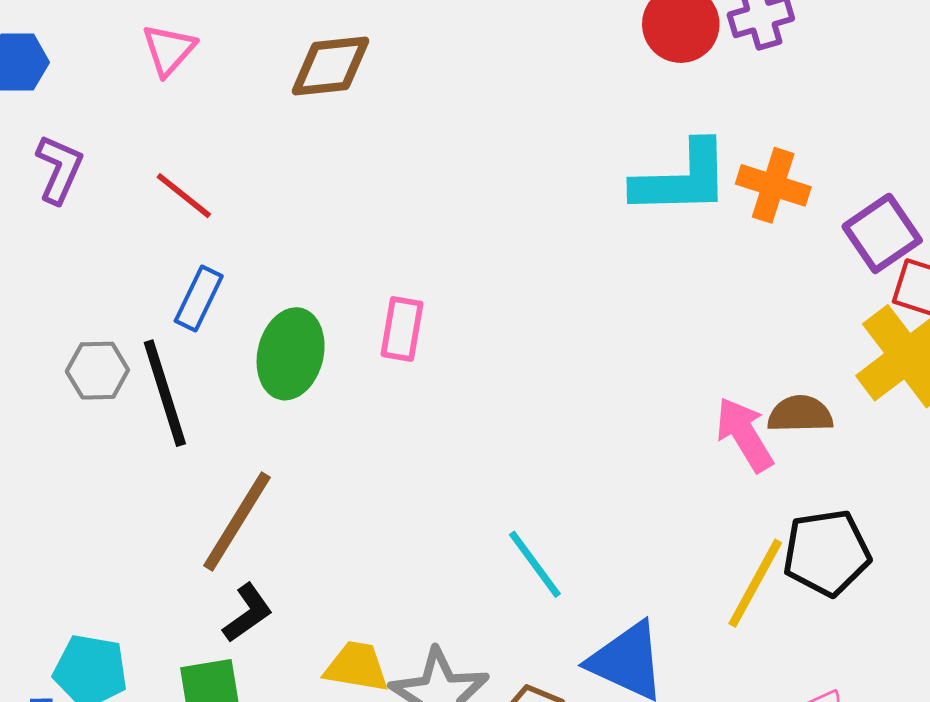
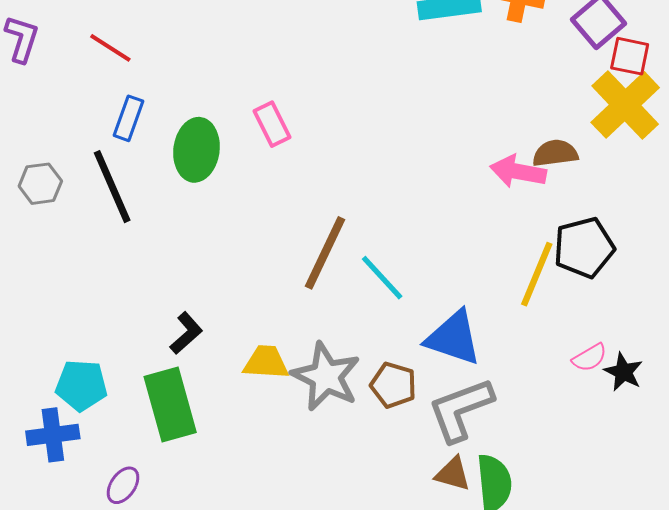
pink rectangle: (402, 329) -> (272, 124), turned -30
gray hexagon: (97, 371) -> (40, 184), moved
pink arrow: (744, 434) -> (518, 172), turned -42
brown line: (237, 521) -> (325, 253), moved

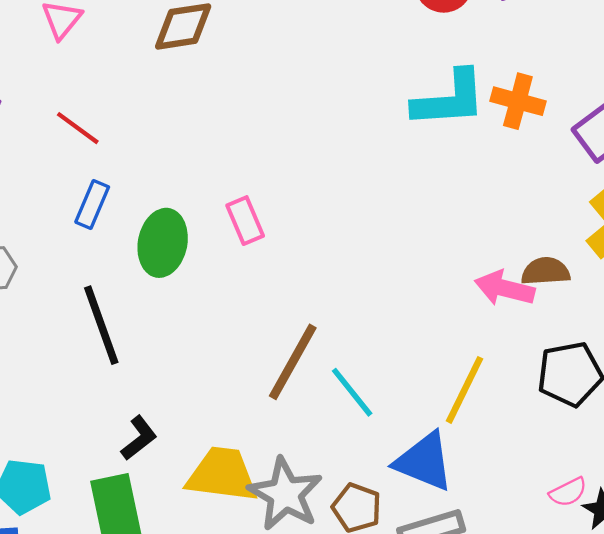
black line: (112, 187) -> (101, 325), moved
yellow line: (537, 274) -> (465, 390), moved
yellow trapezoid: (266, 362) -> (222, 475), size x1.5

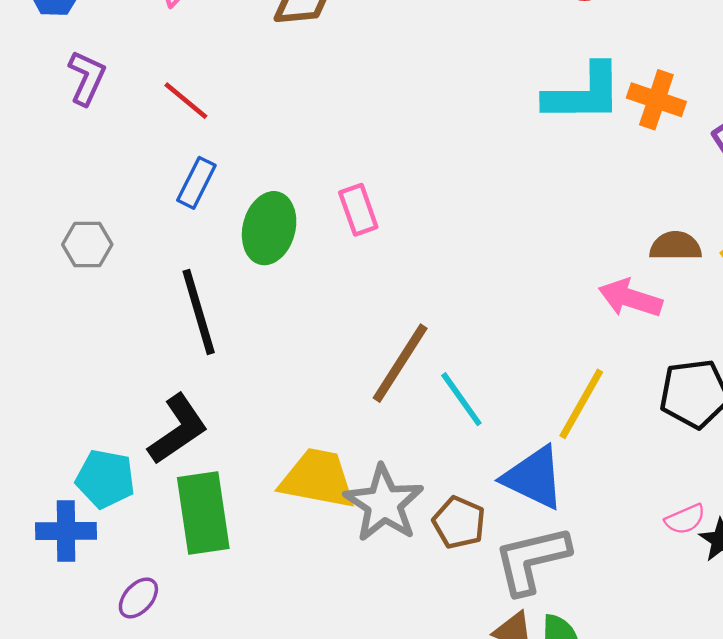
brown semicircle: (546, 271) -> (675, 246), moved
black L-shape: (139, 438) -> (178, 429), moved, size x1.5

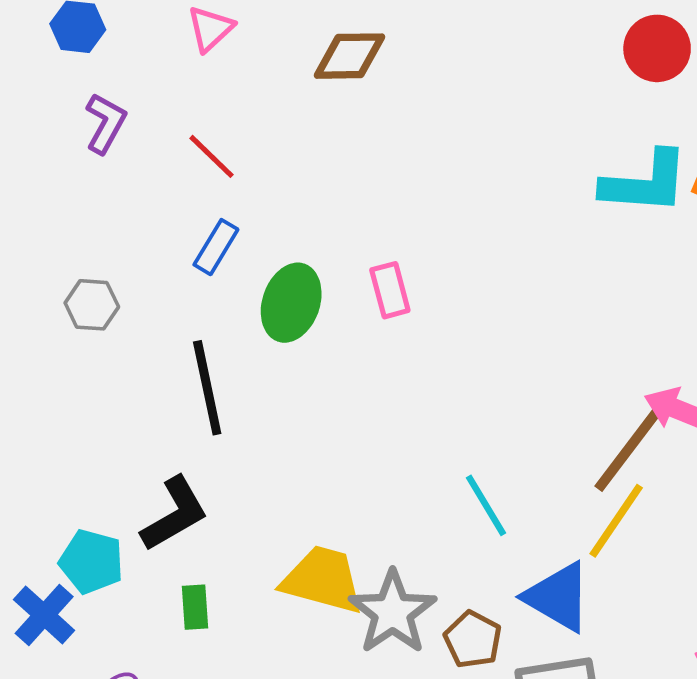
brown line: (400, 363) -> (627, 450), moved
green rectangle: (203, 513) -> (195, 607), size x0.5
blue cross: (66, 531) -> (44, 615), turned 38

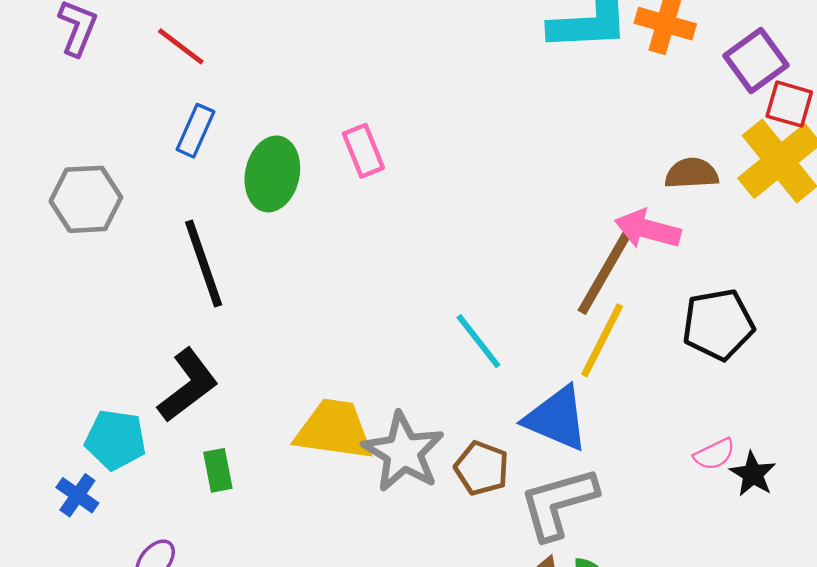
gray hexagon: (92, 305) -> (86, 199), size x1.4
blue cross: (44, 615) -> (77, 495), size x0.7

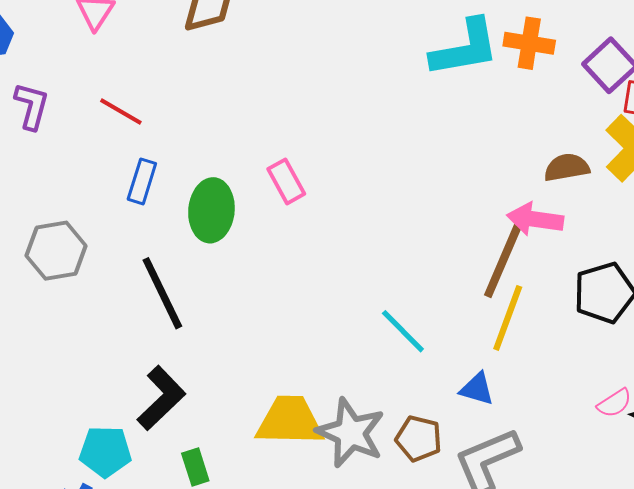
blue triangle: (557, 418) -> (477, 389), size x0.6

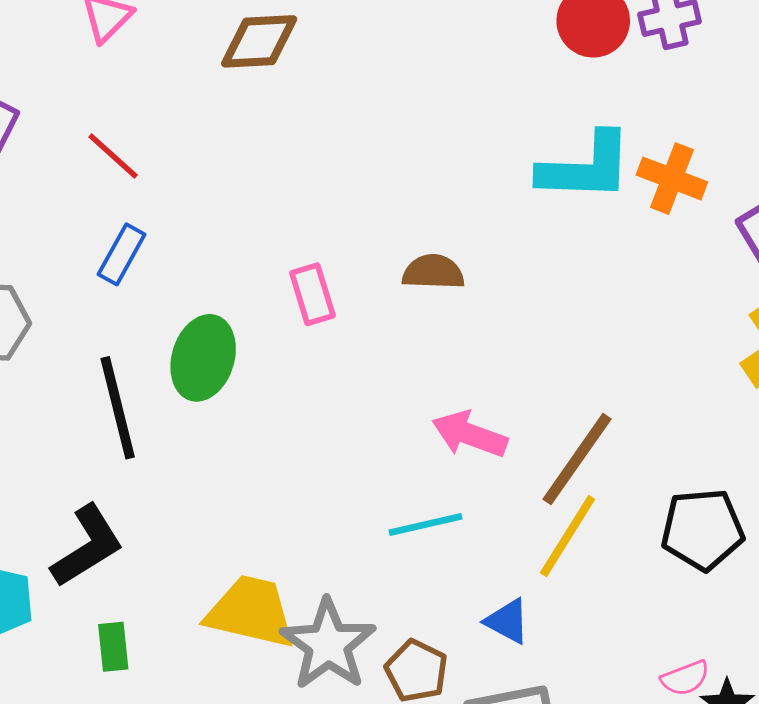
brown semicircle: (567, 168) -> (433, 272), moved
green ellipse: (211, 210) -> (203, 358), moved
pink arrow: (535, 219) -> (470, 434), moved
cyan line: (403, 331) -> (425, 524), turned -70

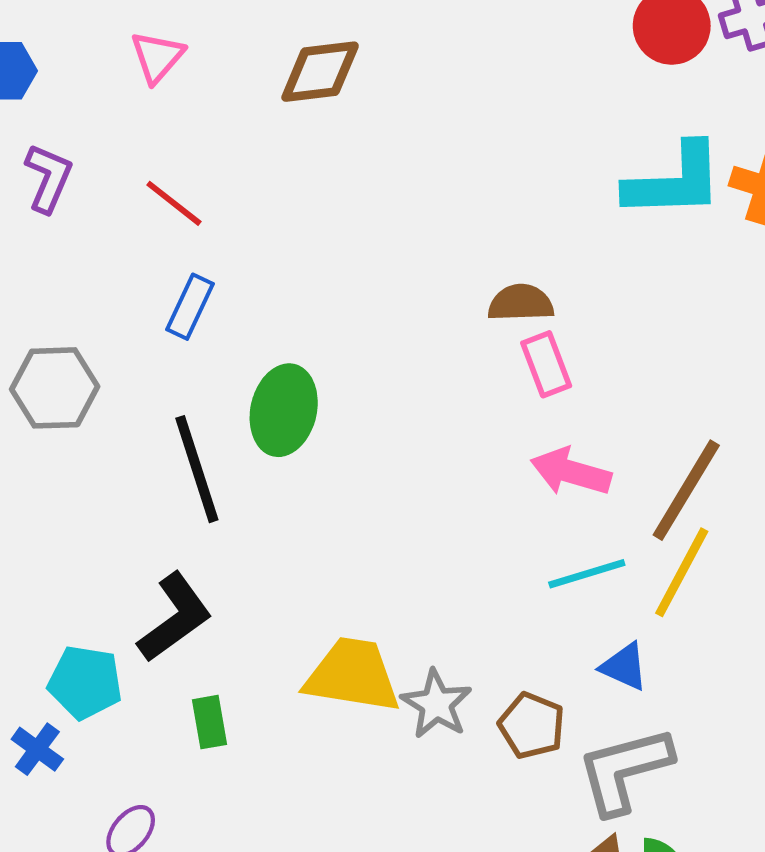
pink rectangle: (312, 294) -> (546, 364), moved
cyan line: (425, 524) -> (587, 574), moved
gray star: (328, 644) -> (436, 704), size x0.7

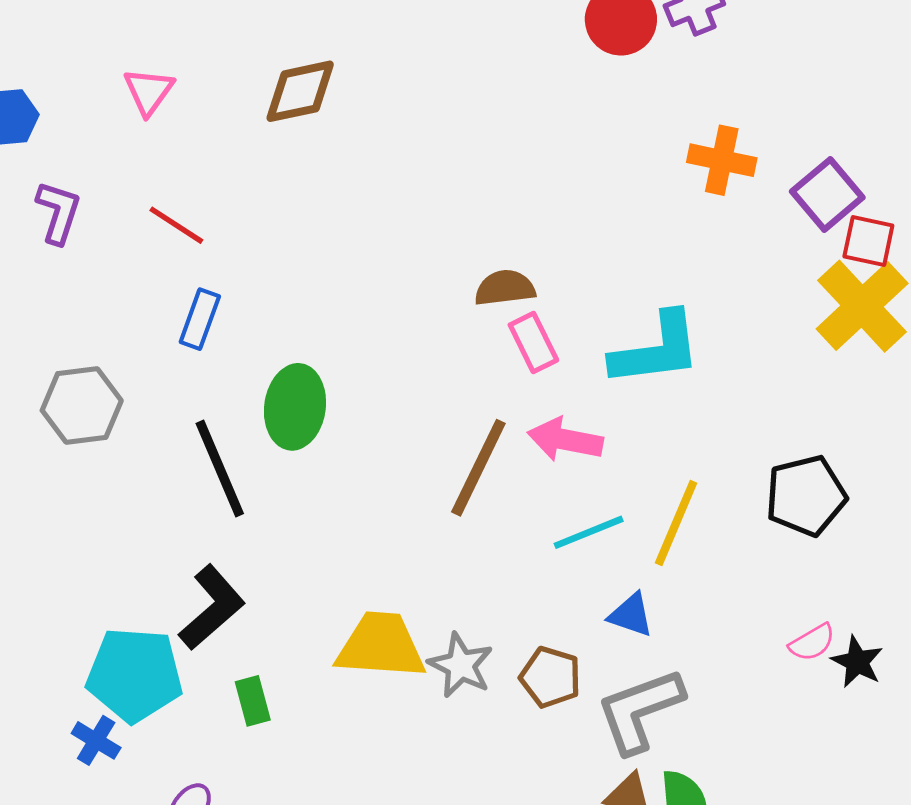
cyan L-shape: (674, 181) -> (656, 349), moved
brown line: (686, 490) -> (478, 468), moved
cyan pentagon: (85, 682) -> (135, 675), size x1.4

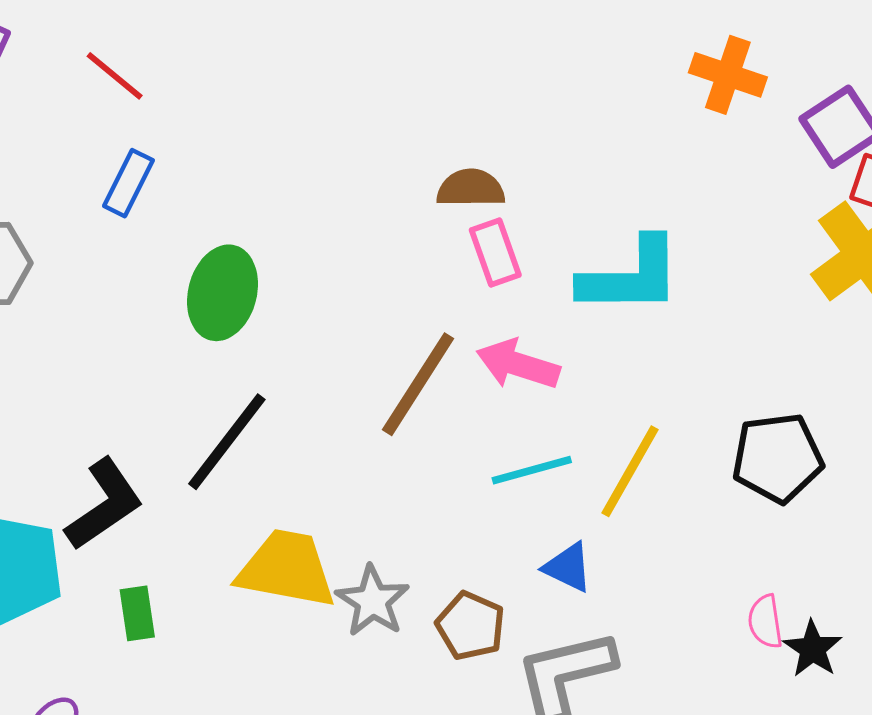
black line: (220, 469) -> (227, 442), moved, turned 54
pink semicircle: (812, 642) -> (765, 621), turned 105

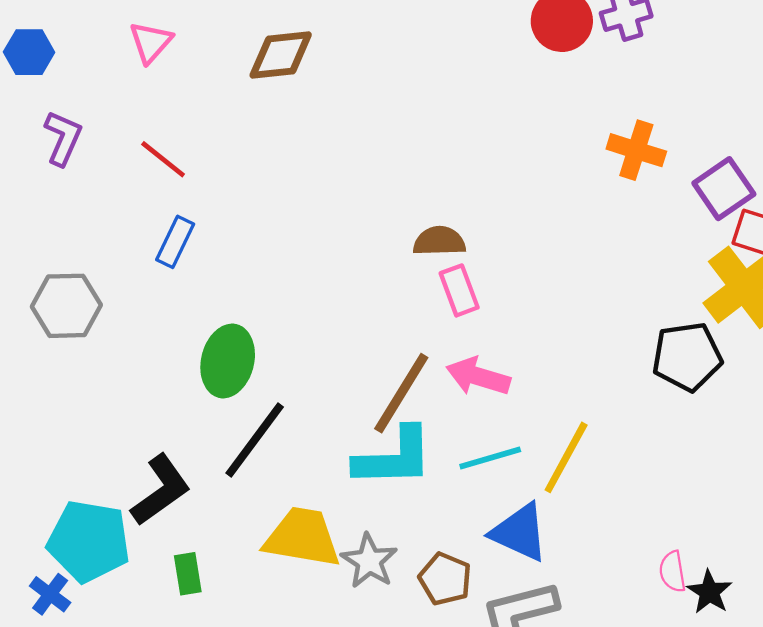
cyan L-shape: (631, 276) -> (394, 457), moved
green ellipse: (223, 293) -> (228, 361), moved
black pentagon: (777, 458) -> (687, 357), moved
blue triangle: (568, 567) -> (519, 532), size x1.5

